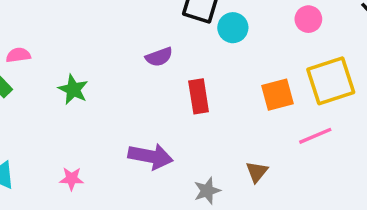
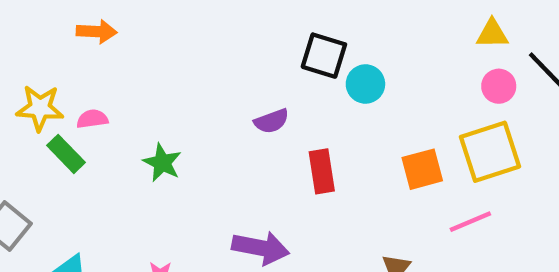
pink circle: (308, 19) -> (499, 86), moved

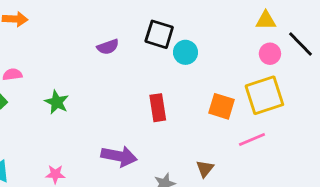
purple semicircle: (271, 121) -> (108, 47), moved
orange square: (422, 169) -> (221, 106), turned 32

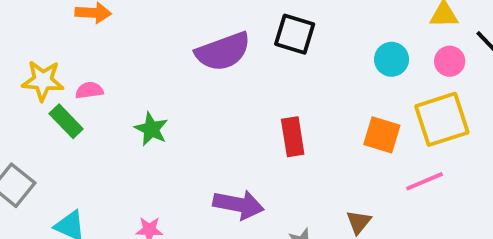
purple semicircle: (108, 47) -> (223, 52), size x1.8
cyan circle: (185, 52) -> (392, 59), moved

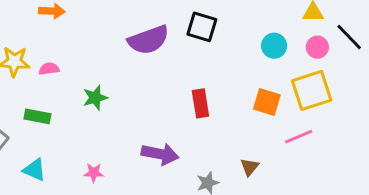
green rectangle: (66, 121) -> (37, 116), moved, turned -35
green star: (151, 129) -> (95, 98), turned 30

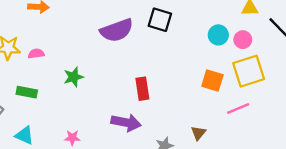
pink circle: (317, 47) -> (243, 40), moved
red rectangle: (200, 103) -> (142, 89), moved

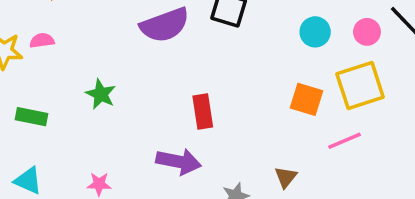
pink circle: (243, 40) -> (367, 32), moved
pink semicircle: (36, 54) -> (42, 41), moved
green star: (73, 77) -> (101, 94), turned -30

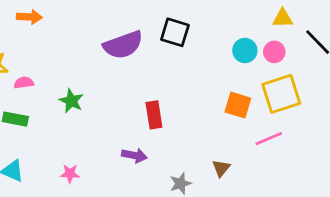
pink circle: (367, 32) -> (274, 52), moved
pink semicircle: (42, 41) -> (24, 83), moved
purple arrow: (179, 162) -> (134, 155), size x0.7

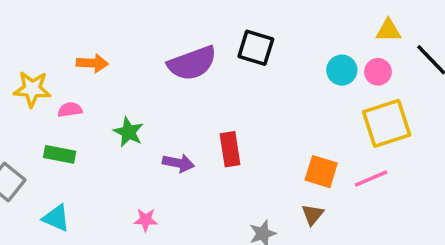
orange arrow: (29, 17) -> (92, 63), moved
orange square: (238, 105) -> (321, 172), moved
purple arrow: (134, 155) -> (178, 163), moved
pink star: (70, 174) -> (146, 220), moved

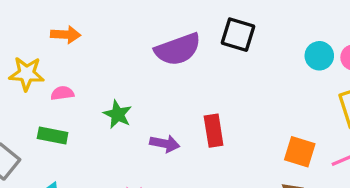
orange arrow: (92, 63) -> (66, 35), moved

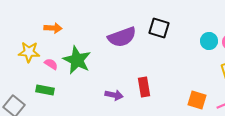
pink semicircle: (62, 93) -> (51, 64), turned 40
green star: (118, 114) -> (77, 60), moved, size x1.6

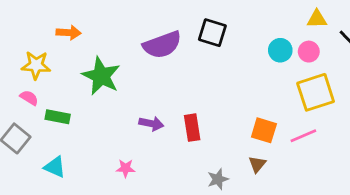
pink semicircle: (51, 64) -> (29, 98), moved
red rectangle: (144, 87) -> (192, 128), moved

